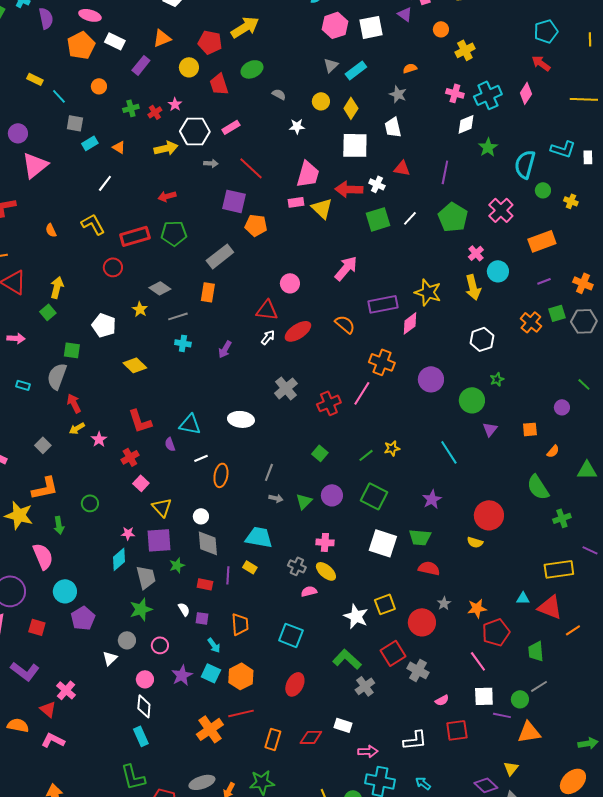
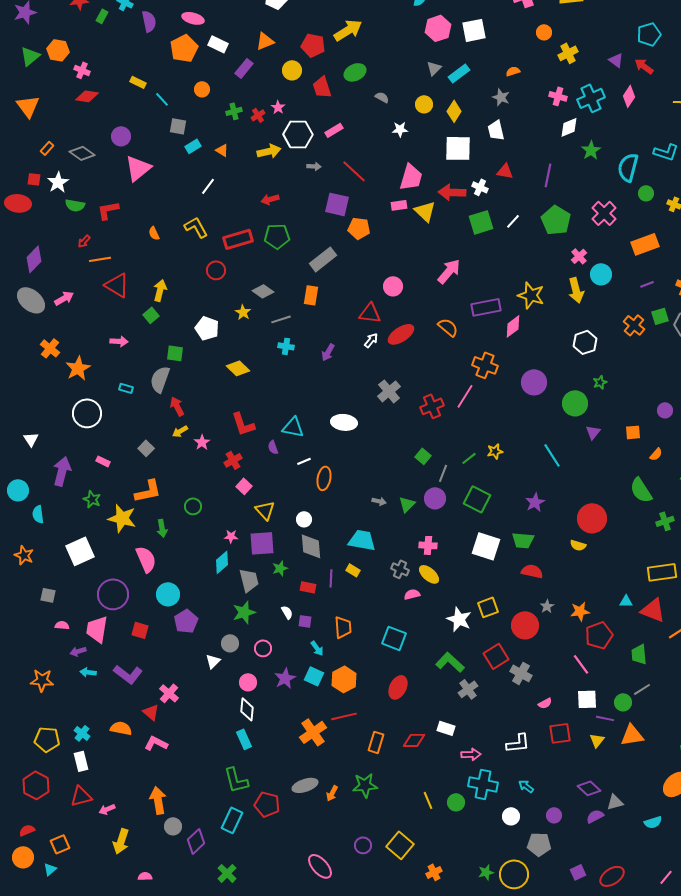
purple triangle: (405, 14) -> (616, 60), moved
gray line: (269, 472) -> (443, 473), moved
yellow triangle: (511, 768) -> (597, 740), moved

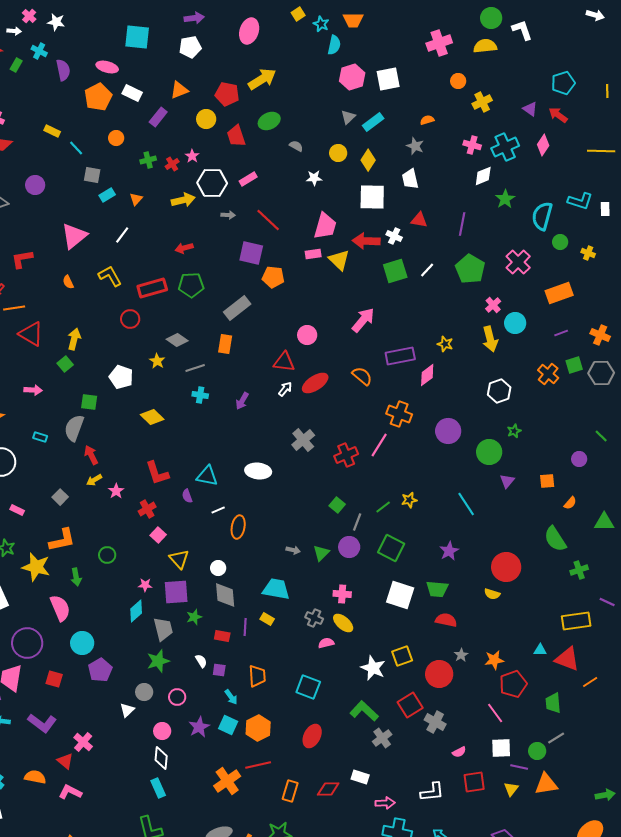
orange triangle: (222, 150) -> (136, 199), turned 40
pink triangle: (138, 168) -> (74, 236), moved
yellow star: (531, 295) -> (445, 344), size x0.6

